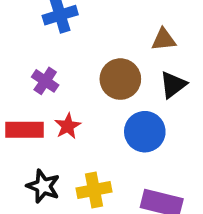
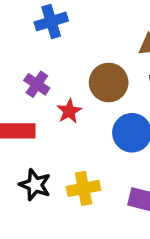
red star: (68, 126) -> (69, 111), moved

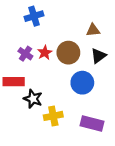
red star: (69, 111) -> (45, 53), moved
black star: (35, 185) -> (33, 99), moved

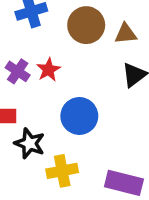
brown circle: (68, 53) -> (86, 25), moved
blue circle: (82, 83) -> (79, 116), moved

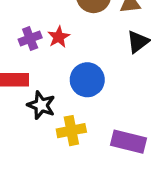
purple cross: (18, 71) -> (30, 38), turned 35

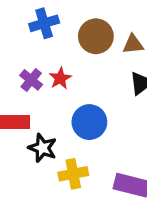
purple cross: (30, 38) -> (31, 80), turned -30

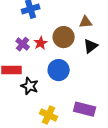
brown circle: (96, 36) -> (64, 37), moved
yellow cross: (73, 174) -> (49, 115), moved, turned 36

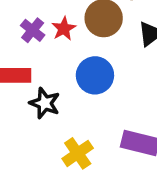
yellow cross: (49, 115) -> (78, 153), turned 30

